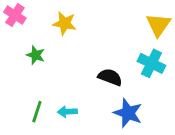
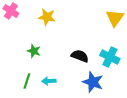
green star: (36, 55) -> (34, 51), moved
cyan cross: (151, 63) -> (110, 57), moved

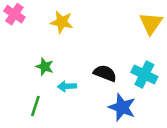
cyan arrow: (49, 81) -> (67, 86), moved

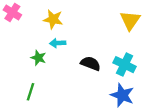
cyan arrow: (67, 86) -> (58, 43), moved
blue star: (122, 107) -> (122, 95), moved

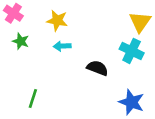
green star: (38, 58) -> (21, 41), moved
cyan cross: (125, 65) -> (132, 51), moved

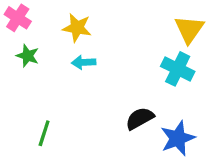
black semicircle: (97, 68) -> (140, 118), moved, turned -50
blue star: (132, 102) -> (178, 138), turned 30

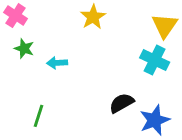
yellow star: (77, 28) -> (93, 17), moved, turned 30
cyan arrow: (84, 62) -> (57, 63), moved

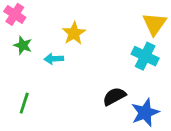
yellow star: (93, 17) -> (74, 33), moved
green line: (38, 116) -> (24, 103), moved

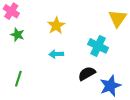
cyan cross: (145, 56) -> (98, 46), moved
cyan arrow: (54, 59) -> (56, 54), moved

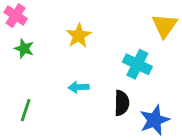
cyan arrow: (56, 54) -> (79, 87), moved
black semicircle: (87, 73) -> (122, 103), turned 120

